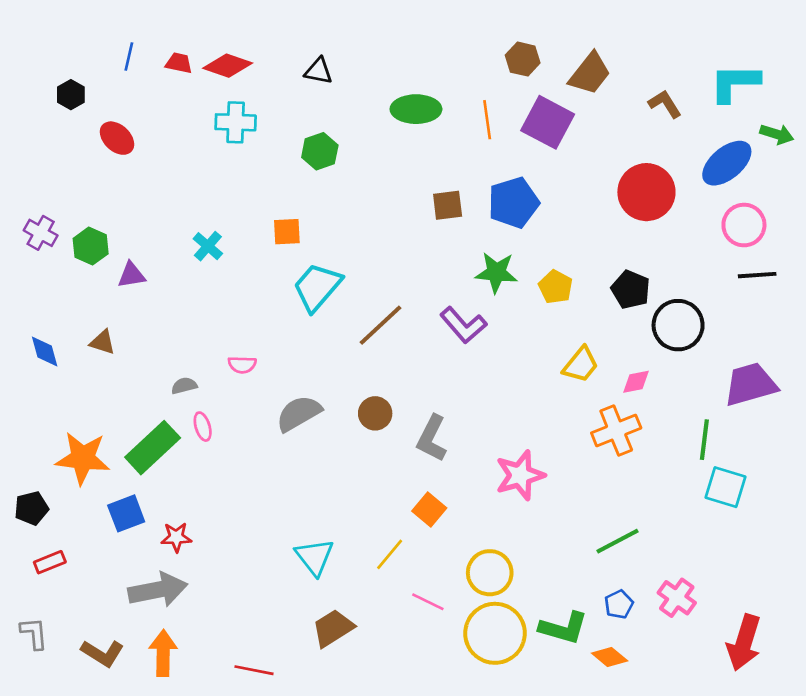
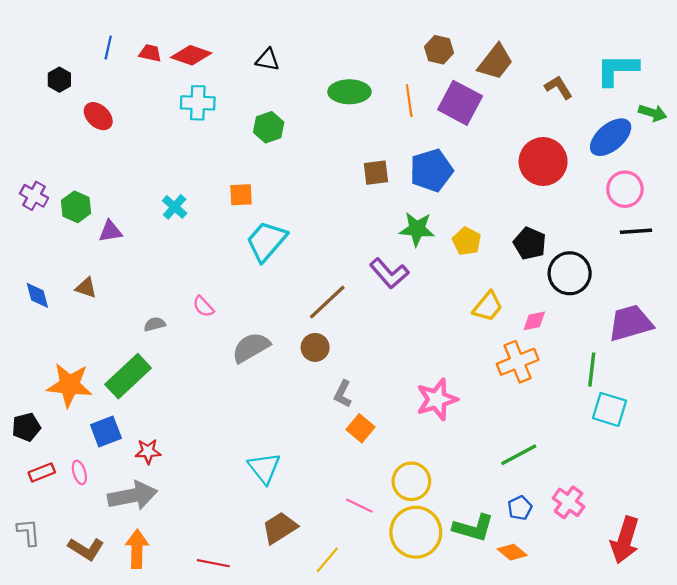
brown line: (380, 325) -> (327, 302), moved
pink semicircle: (242, 365) -> (203, 306), turned 45
pink ellipse: (203, 427) -> (79, 472), moved
gray L-shape: (432, 438) -> (343, 394), moved, size x0.7
yellow line: (390, 554) -> (327, 560), moved

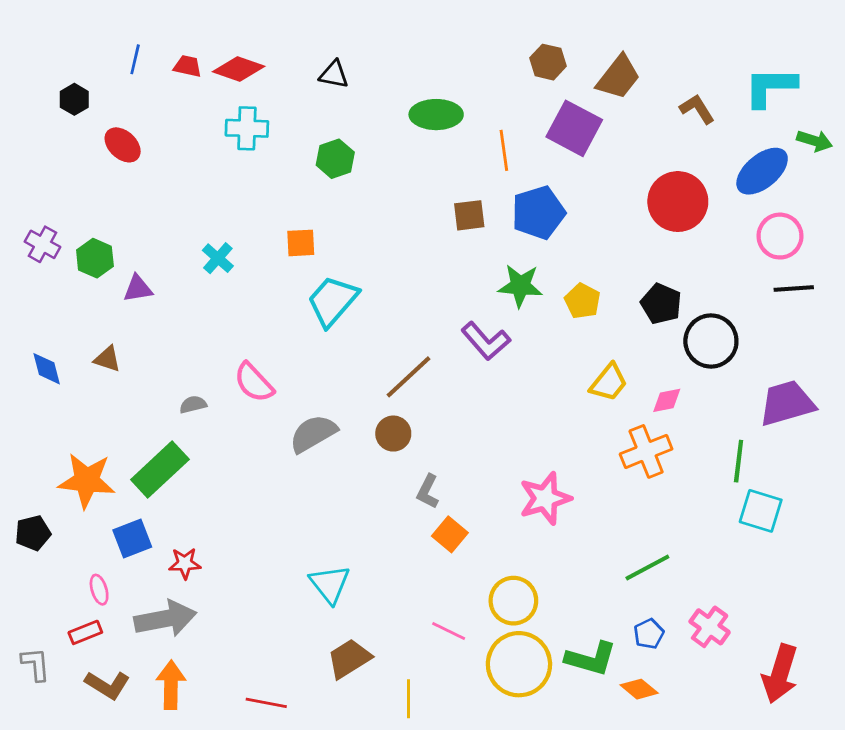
orange line: (409, 101) -> (504, 150), moved
pink semicircle: (203, 306) -> (254, 382), size x1.5
red rectangle: (42, 472) -> (85, 632), moved
yellow line: (327, 560) -> (408, 699), turned -40

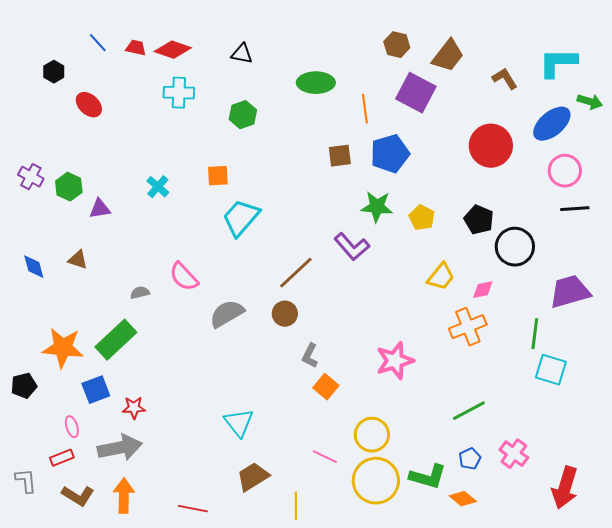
blue line: (135, 59) -> (98, 43), turned -55

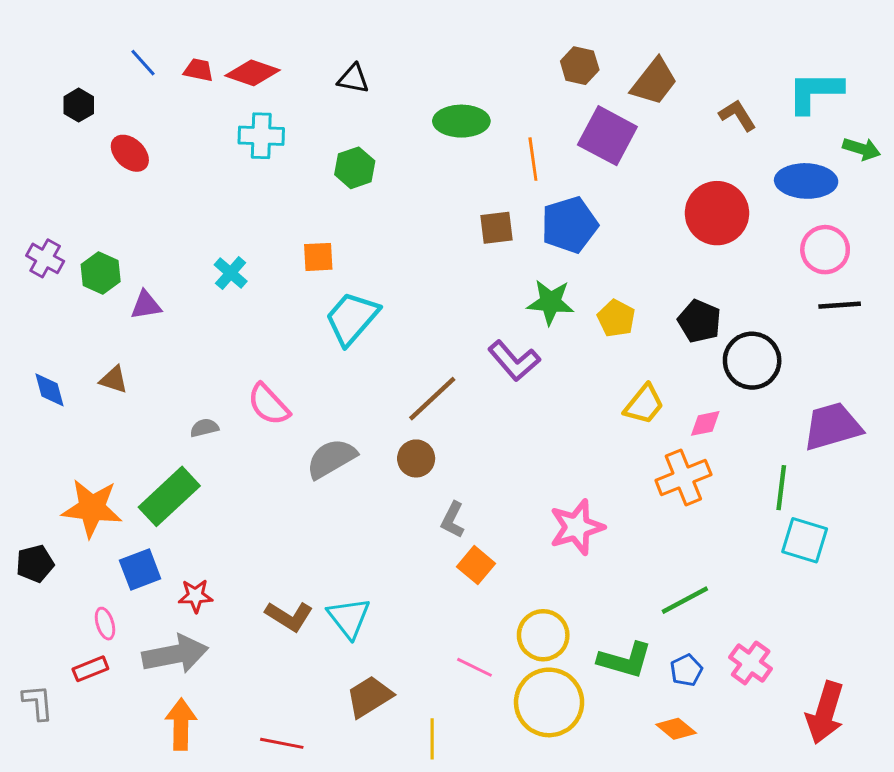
blue ellipse: (552, 124) -> (806, 181), turned 42
green L-shape: (428, 477) -> (625, 660), moved
brown L-shape: (78, 496) -> (289, 616), moved

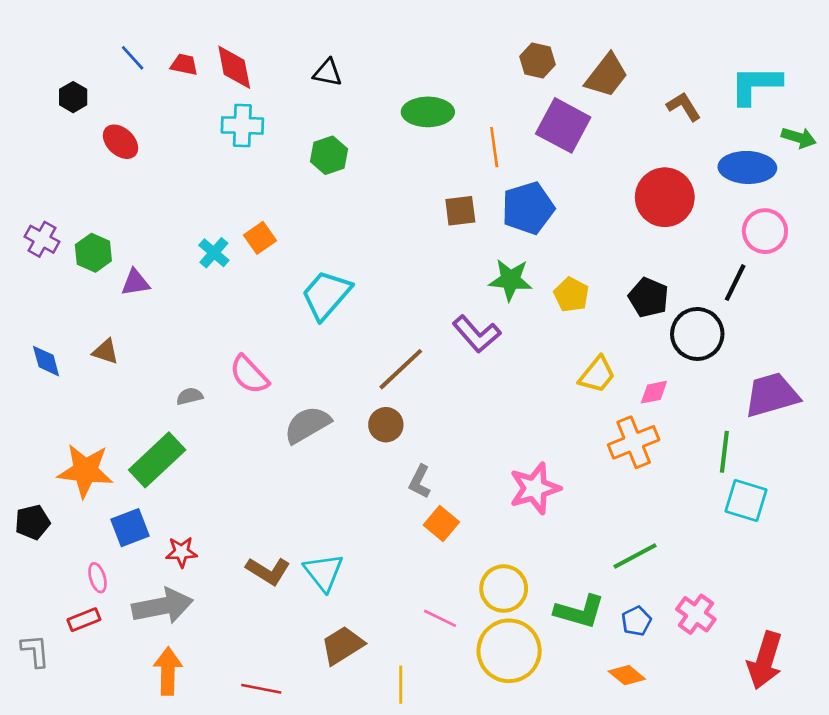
red diamond: (253, 73) -> (234, 67), turned 60
orange square: (318, 257) -> (260, 238), moved, turned -32
black line: (840, 305) -> (735, 283), moved, turned -60

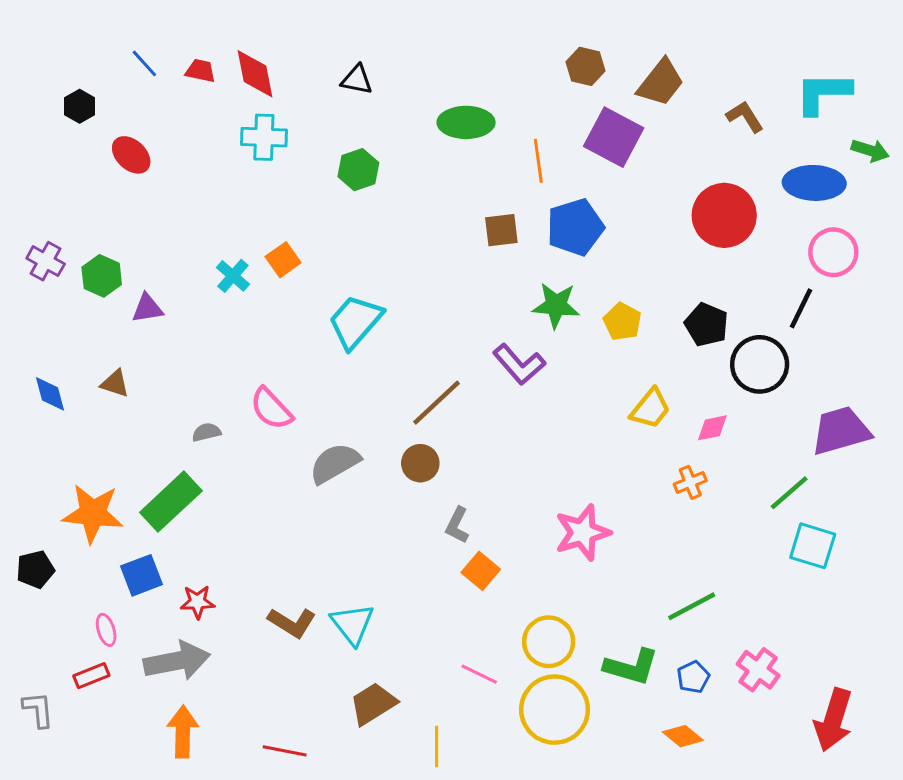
orange cross: (634, 442) -> (690, 482), size x0.6
green line: (724, 452) -> (789, 493), turned 42

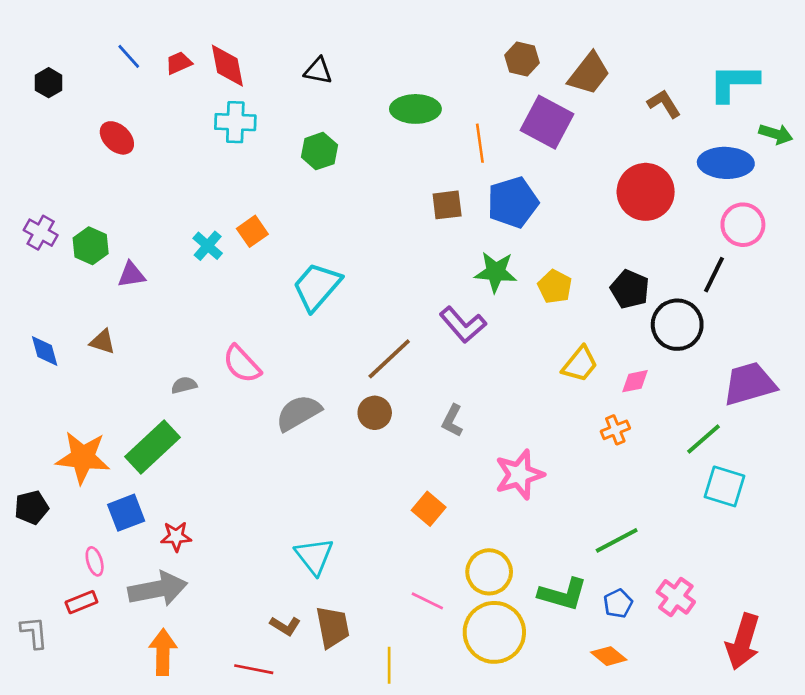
red trapezoid: (200, 71) -> (179, 63), turned -36
black hexagon: (80, 106) -> (49, 83), moved
gray L-shape: (457, 525) -> (452, 421), moved
brown L-shape: (292, 623) -> (285, 626), moved, size x0.7
brown trapezoid: (373, 704) -> (333, 627), turned 111

